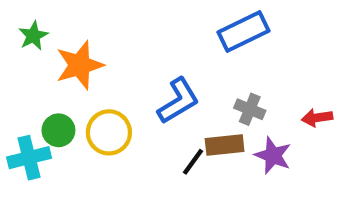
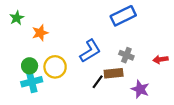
orange star: (79, 65) -> (40, 33), size x0.7
purple star: (273, 156) -> (140, 89), moved
cyan cross: (29, 158) -> (32, 82), moved

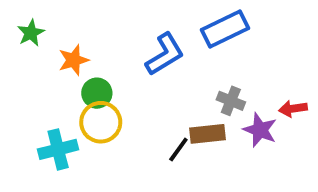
blue L-shape: (90, 51) -> (165, 54), moved
green circle: (30, 66) -> (97, 93), moved
purple star: (140, 89) -> (260, 130), moved

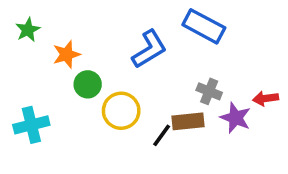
blue rectangle: (225, 29) -> (204, 26), turned 54
yellow circle: (101, 122) -> (121, 111), moved
cyan cross: (58, 149) -> (31, 125), moved

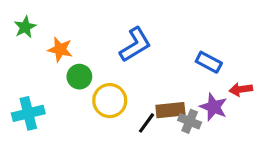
blue rectangle: (204, 26) -> (209, 62), moved, size x0.7
orange star: (67, 54) -> (60, 49), turned 30
gray cross: (209, 91) -> (190, 121), moved

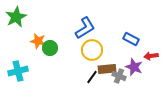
green star: (25, 27) -> (16, 17), size x1.5
orange star: (60, 49) -> (38, 41), moved
yellow circle: (110, 101) -> (92, 50), moved

